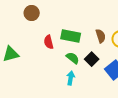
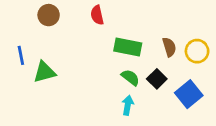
brown circle: (32, 13) -> (49, 15), moved
red semicircle: (49, 42) -> (97, 15), moved

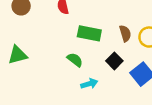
green semicircle: (130, 77) -> (75, 60), moved
cyan arrow: (128, 105) -> (89, 84), turned 63

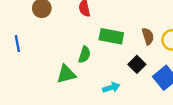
green triangle: (17, 55) -> (66, 74), moved
green semicircle: (75, 60) -> (84, 55), moved, turned 70

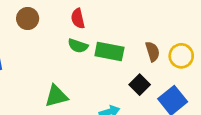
green semicircle: (84, 55) -> (78, 46), moved, turned 91

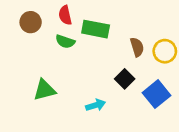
brown circle: (28, 19) -> (31, 22), moved
green rectangle: (109, 52) -> (96, 29), moved

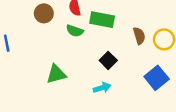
black square: (125, 79) -> (108, 60), moved

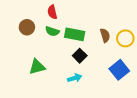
brown circle: (44, 13) -> (27, 27), moved
green rectangle: (102, 20) -> (75, 34), moved

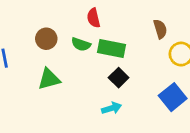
red semicircle: (52, 12) -> (93, 18), moved
brown semicircle: (105, 35) -> (160, 29), moved
green triangle: (37, 67) -> (49, 79), moved

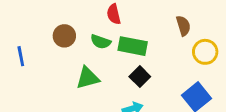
green triangle: (49, 79) -> (88, 78), moved

